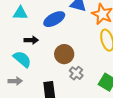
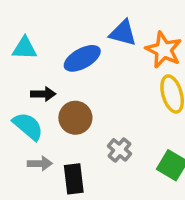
brown circle: (64, 54) -> (75, 118), moved
gray arrow: (15, 81) -> (40, 164), moved

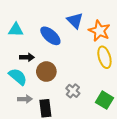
blue triangle: (123, 33) -> (75, 21), turned 30
blue ellipse: (82, 58) -> (50, 36), turned 70

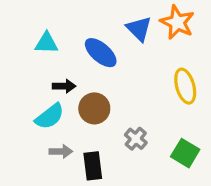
orange star: (99, 31) -> (177, 22), moved
cyan semicircle: (18, 77) -> (50, 116), turned 102

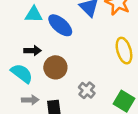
cyan triangle: (46, 43) -> (34, 14), moved
cyan semicircle: (50, 116) -> (22, 73), turned -105

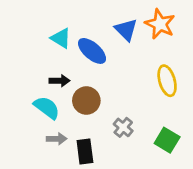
cyan triangle: (34, 14) -> (61, 38), turned 30

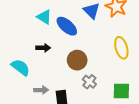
brown circle: (86, 101) -> (77, 60), moved
cyan semicircle: (47, 108) -> (20, 67), moved
green square: (167, 140) -> (121, 91), turned -30

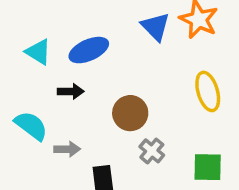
cyan triangle: (44, 17) -> (38, 52), moved
blue ellipse: (67, 26) -> (89, 50), moved, turned -65
gray arrow: (41, 90) -> (67, 149), moved

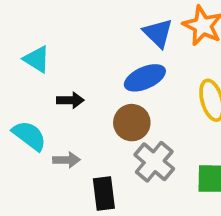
blue ellipse: (89, 50) -> (145, 78), moved
gray cross: (152, 151) -> (154, 162), size x1.5

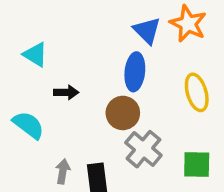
blue ellipse: (145, 78) -> (135, 72), turned -60
gray arrow: (67, 160) -> (63, 171), moved, turned -80

